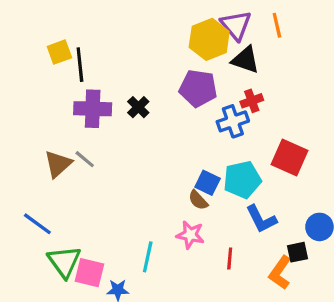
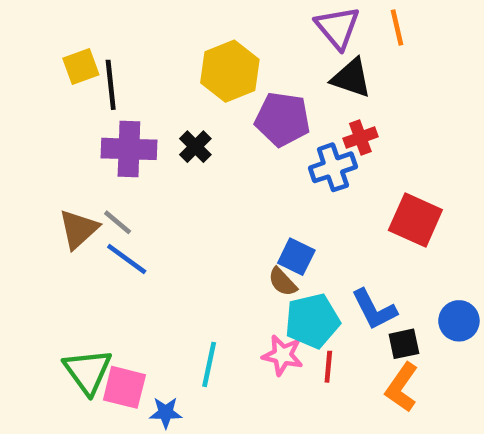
yellow hexagon: (209, 39) -> (230, 71), moved
cyan pentagon: (242, 180) -> (312, 321), moved
blue line: (37, 224) -> (127, 259), moved
pink star: (190, 235) -> (283, 355), moved
black square: (297, 252) -> (404, 344), moved

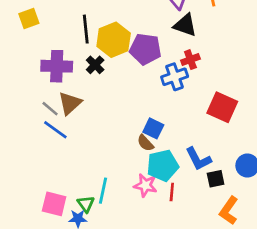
yellow hexagon: (230, 71) -> (114, 40), moved
black line: (111, 85) -> (86, 29), moved
brown triangle: (79, 229) -> (70, 103), moved
green triangle: (88, 371) -> (86, 204), moved, size x0.6
orange L-shape: (402, 387) -> (229, 211), moved

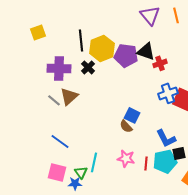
black triangle: (185, 25) -> (146, 51), moved
blue cross: (175, 77) -> (168, 93), moved
blue line: (55, 130) -> (60, 141), moved
cyan pentagon: (163, 166) -> (165, 161), moved

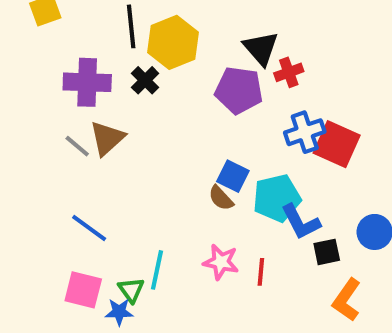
black triangle: (146, 51) -> (261, 48), turned 30
purple pentagon: (126, 55) -> (239, 90), moved
cyan pentagon: (165, 161) -> (277, 198), moved

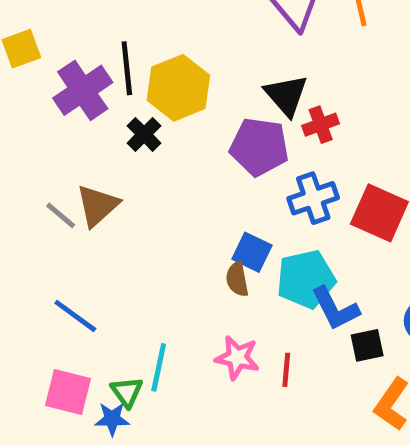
purple cross: (87, 82) -> (83, 90), moved, turned -36
blue cross: (305, 132) -> (313, 198), moved
brown semicircle: (221, 198) -> (237, 279), turned 32

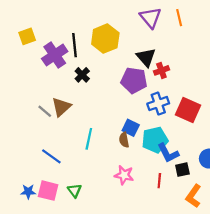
yellow hexagon: (178, 88) -> (105, 39), moved
cyan line: (159, 367) -> (89, 139), moved
red line: (286, 370) -> (159, 181), moved
blue star: (112, 419) -> (28, 192), moved

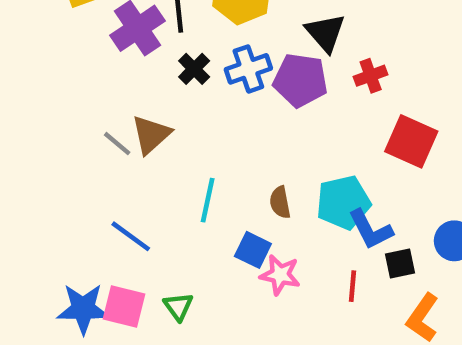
red cross: (161, 70) -> (371, 76), moved
blue cross: (158, 104) -> (248, 69), moved
blue square: (131, 128) -> (253, 250), moved
blue star: (28, 192) -> (83, 309), size x1.6

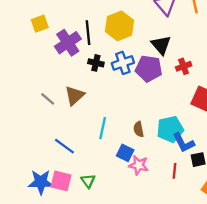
black cross: (194, 69) -> (96, 63), turned -32
gray line: (117, 144) -> (48, 99), moved

